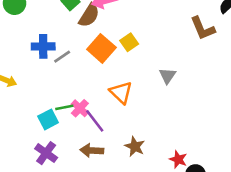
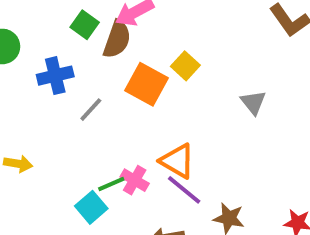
blue cross: (43, 46) -> (55, 76), moved
orange triangle: (121, 92) -> (177, 161), moved
purple line: (95, 121) -> (184, 190), moved

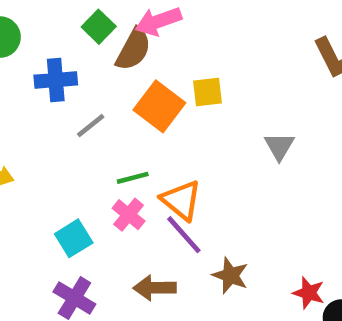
yellow square: (185, 66) -> (207, 92), turned 32
green line: (111, 184) -> (133, 178), moved

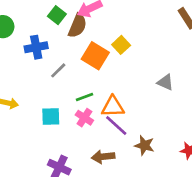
yellow square: (207, 92) -> (121, 45), turned -30
gray triangle: (279, 146) -> (165, 82), moved, turned -30
orange triangle: (181, 200) -> (113, 107), turned -35
cyan square: (74, 238) -> (51, 116), moved, turned 36

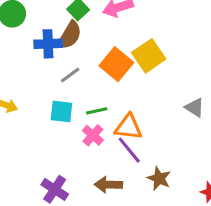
brown semicircle: (77, 26) -> (70, 35), moved
yellow square: (121, 45) -> (149, 56), size x1.5
cyan square: (51, 116) -> (61, 111), moved

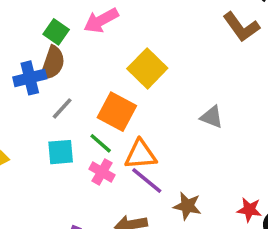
orange square: (116, 64) -> (117, 112), moved
green line: (97, 111) -> (101, 143), turned 65

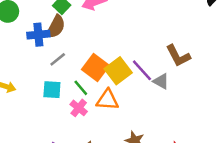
brown L-shape: (241, 27) -> (178, 56), moved
yellow square: (147, 68) -> (118, 71), moved
purple line: (147, 180) -> (142, 70), moved

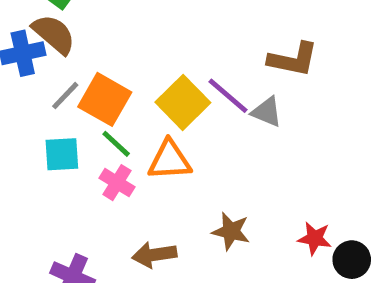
brown semicircle: (56, 27) -> (54, 34), turned -70
brown L-shape: (178, 56) -> (293, 59), turned -44
orange square: (95, 67) -> (105, 99), moved

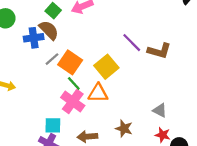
purple line: (228, 96) -> (132, 43), moved
gray triangle: (267, 112) -> (160, 110), moved
cyan square: (62, 154) -> (53, 125), moved
pink cross: (117, 183) -> (73, 102), size x1.5

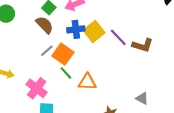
blue cross: (34, 38) -> (76, 29), moved
yellow square: (106, 67) -> (94, 32), moved
pink cross: (73, 102) -> (37, 88), moved

